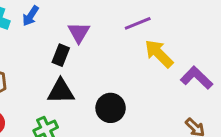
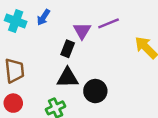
purple line: (138, 23) -> (109, 23), moved
black circle: (111, 108) -> (95, 91), moved

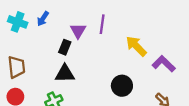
purple line: (109, 23) -> (102, 24), turned -60
black circle: (95, 91) -> (122, 86), moved

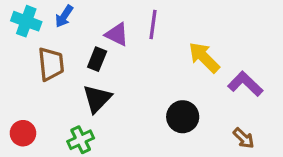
purple triangle: (78, 31) -> (117, 34), turned -35
brown trapezoid: (16, 67) -> (51, 64), moved
black triangle: (65, 74) -> (97, 99), turned -45

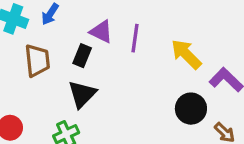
purple line: (153, 25) -> (135, 38), moved
black circle: (183, 117) -> (191, 109), moved

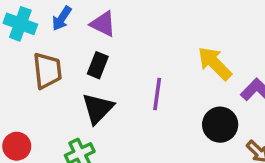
purple triangle: (101, 32) -> (103, 24), moved
purple line: (135, 38) -> (157, 94), moved

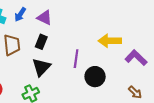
yellow arrow: (215, 63) -> (110, 41), turned -45
black circle: (220, 125) -> (95, 77), moved

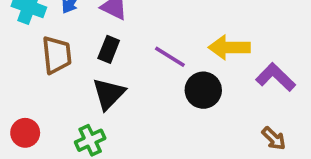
purple line: (76, 59) -> (170, 57), moved, turned -66
black circle: (95, 77) -> (203, 90), moved

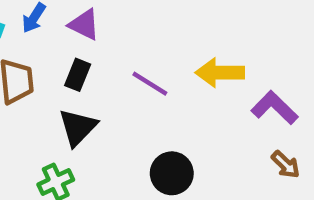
black circle: (203, 90) -> (172, 173), moved
brown arrow: (274, 138) -> (286, 165), moved

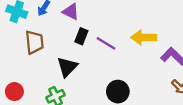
black rectangle: (78, 75) -> (81, 36), moved

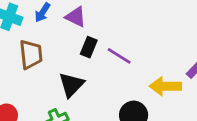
yellow arrow: (144, 37) -> (165, 86), moved

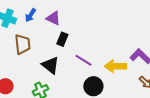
purple line: (119, 56) -> (83, 60), moved
black triangle: (71, 85) -> (50, 65), turned -36

